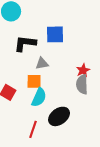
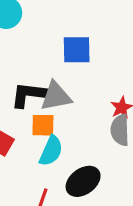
black L-shape: (25, 43) -> (29, 95), moved
gray triangle: (42, 63) -> (56, 96), size x1.5

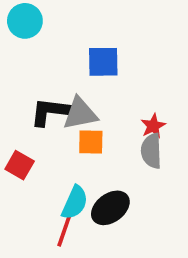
orange square: (43, 125) -> (91, 142), moved
cyan semicircle: (51, 151) -> (75, 203), moved

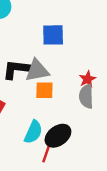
red line: (64, 231) -> (47, 152), moved

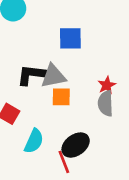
cyan semicircle: (33, 132) -> (34, 141), moved
red line: (47, 152) -> (64, 162), turned -40

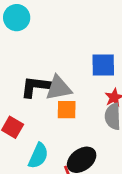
blue square: (70, 38) -> (103, 65), moved

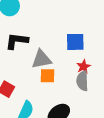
black L-shape: (36, 87) -> (17, 41), moved

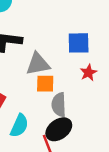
gray semicircle: (82, 81) -> (59, 105), moved

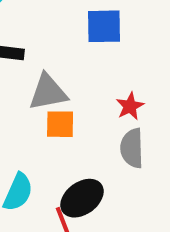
blue square: (79, 43) -> (104, 26), moved
gray semicircle: (59, 105) -> (132, 148), moved

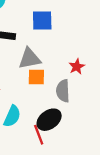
blue square: (104, 26) -> (42, 20), moved
gray semicircle: (132, 148) -> (63, 91), moved

